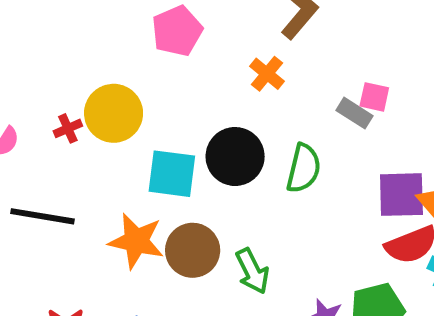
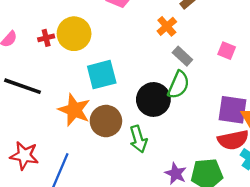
gray rectangle: (354, 113) -> (182, 56), moved
black circle: (235, 157) -> (153, 99), moved
cyan square: (172, 174) -> (102, 75), turned -32

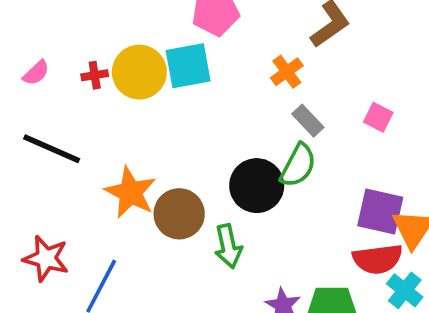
cyan square: (102, 75) -> (188, 66), moved

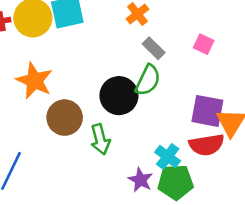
orange star: (130, 192) -> (34, 81), moved
cyan cross: (405, 290) -> (168, 157), moved

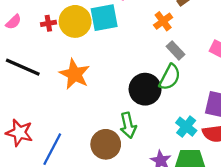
brown circle: (65, 118) -> (106, 144), moved
cyan cross: (168, 157) -> (186, 127), moved

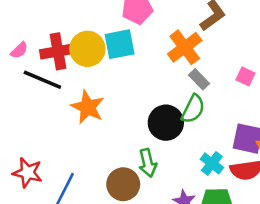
orange cross: (163, 21) -> (185, 47), size x1.6
red cross: (48, 23) -> (58, 51), size x2.0
black line: (23, 67) -> (42, 80), moved

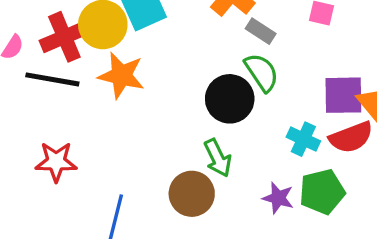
orange star: (88, 107) -> (121, 75), moved
green semicircle: (193, 109) -> (262, 72), turned -48
red star: (28, 173) -> (56, 162), moved

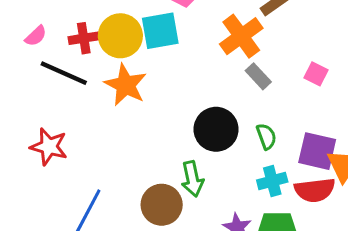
red cross: (64, 37) -> (84, 38), size x0.7
green semicircle: (262, 72) -> (266, 136), moved, size x0.7
cyan cross: (303, 139) -> (272, 181), turned 36

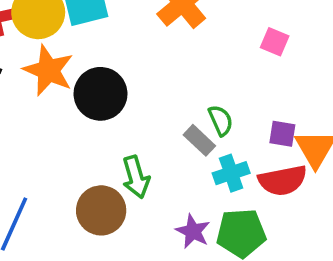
gray rectangle: (258, 76) -> (199, 140), moved
black circle: (216, 129) -> (100, 94), moved
purple square: (317, 151) -> (282, 134), size x0.6

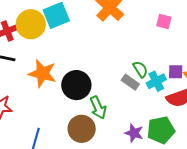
orange star: (48, 70) -> (42, 74), moved
black circle: (100, 94) -> (76, 85), moved
cyan cross: (231, 173) -> (156, 81), moved

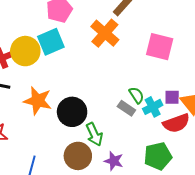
pink square: (164, 21) -> (160, 47), size x1.8
purple star: (134, 133) -> (114, 161), moved

